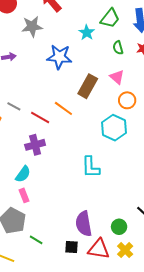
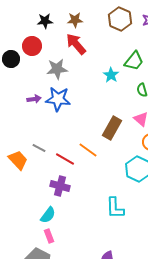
blue star: (59, 57) -> (58, 99), moved
purple cross: (35, 145) -> (60, 186), turned 30

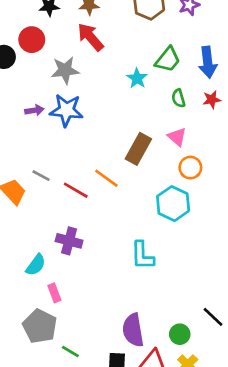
purple cross: (60, 186) -> (69, 241), moved
cyan semicircle: (48, 215) -> (36, 265), moved

